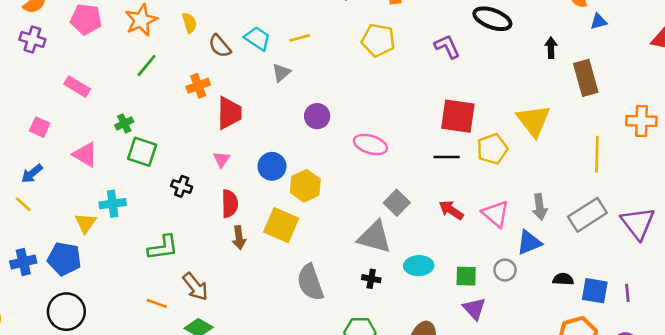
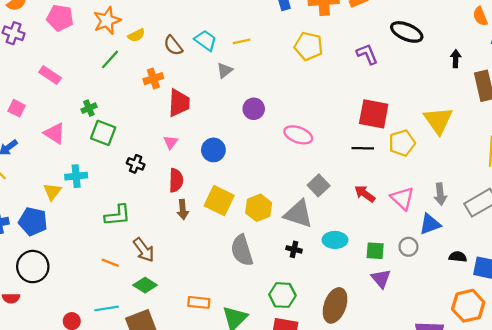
yellow semicircle: (189, 23) -> (136, 35), moved, turned 78
yellow hexagon: (305, 186) -> (259, 208), moved

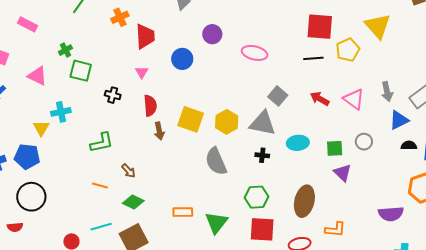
blue circle: (213, 150) -> (182, 59), moved
blue triangle: (430, 224) -> (399, 120), moved
brown arrow: (144, 250) -> (128, 171), size x0.7

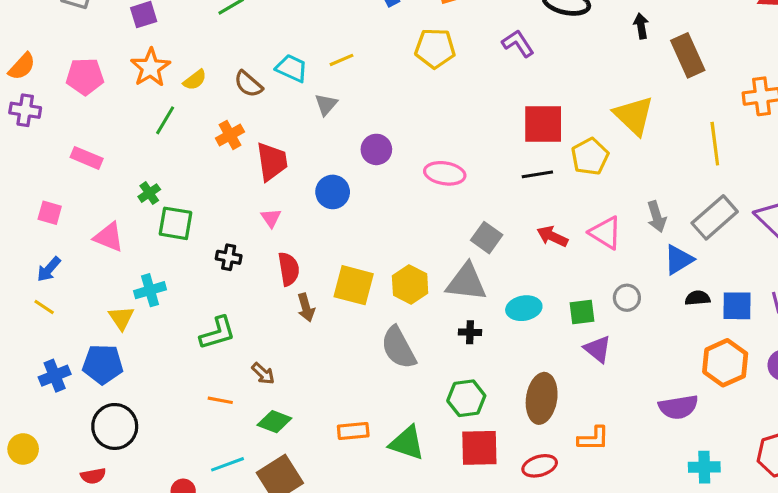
green triangle: (216, 222) -> (407, 443), turned -45

